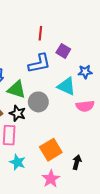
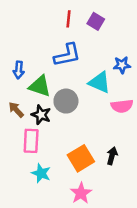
purple square: (63, 51) -> (96, 21), moved
black arrow: (77, 162) -> (112, 156), moved

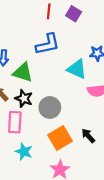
gray circle: (66, 101) -> (50, 107), moved
black arrow: (112, 156) -> (88, 136), turned -56

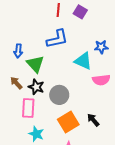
green triangle: (23, 72) -> (35, 64), turned 30

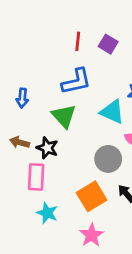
green triangle: (35, 64) -> (64, 116), moved
brown arrow: (16, 83) -> (20, 142), turned -32
gray circle: (59, 95) -> (108, 159), moved

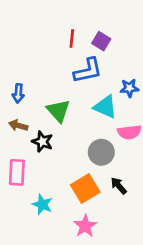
blue L-shape: (76, 81) -> (88, 71), moved
brown arrow: (20, 142) -> (18, 125), moved
pink rectangle: (36, 177) -> (17, 172), moved

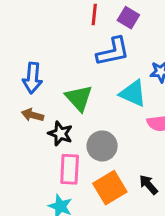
blue arrow: (18, 93) -> (32, 78), size x1.4
gray circle: (101, 152) -> (102, 146), moved
pink rectangle: (17, 172) -> (70, 169), moved

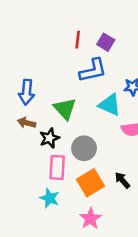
black star: (60, 134) -> (50, 138), turned 30

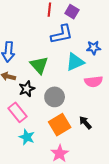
cyan triangle: (110, 105) -> (75, 62), turned -48
pink rectangle: (57, 167) -> (18, 112), moved, turned -42

